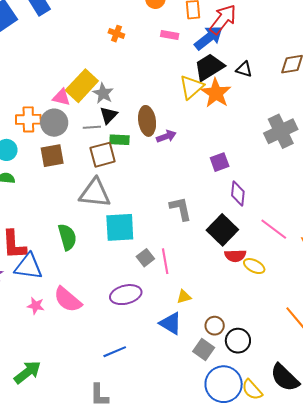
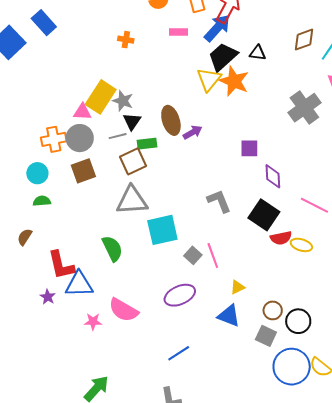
purple square: (220, 162) -> (249, 148), turned 30

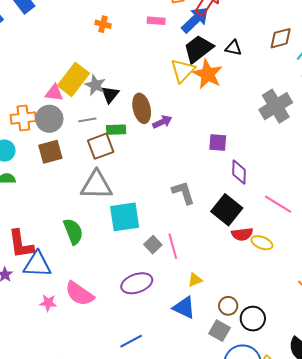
black triangle: (132, 121) -> (110, 94), moved

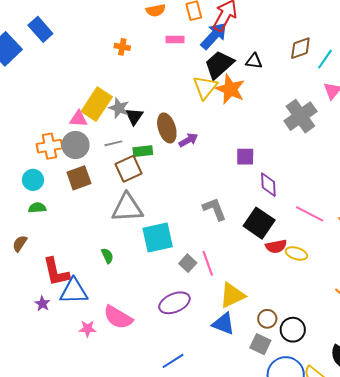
green semicircle: (73, 231) -> (107, 256), size x0.6
yellow triangle: (195, 280) -> (232, 295), size x1.8

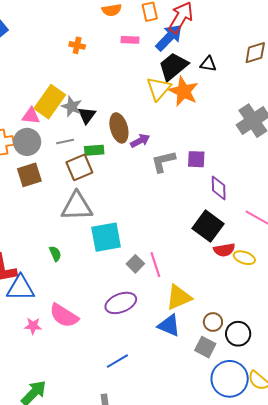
gray L-shape: (214, 209) -> (163, 162), moved, turned -84

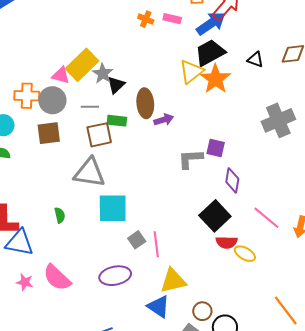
orange cross: (77, 45) -> (146, 19), moved
black triangle: (208, 64) -> (255, 60), moved
gray L-shape: (163, 162) -> (190, 159), moved

